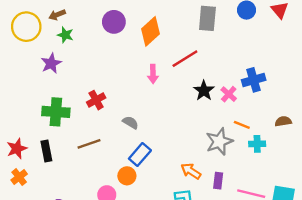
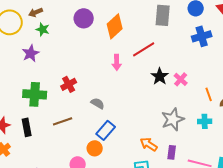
blue cross: (254, 80) -> (202, 36), moved
orange line: (242, 125) -> (209, 94), moved, turned 48

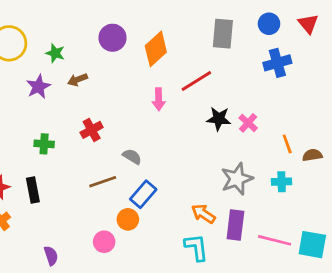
brown arrow: (36, 12) -> (78, 80), moved
black star: (160, 76) -> (219, 119), turned -30
green cross: (35, 94) -> (44, 144), size x0.6
brown line: (63, 121) -> (103, 182), moved
purple rectangle: (172, 152) -> (235, 225), size x1.5

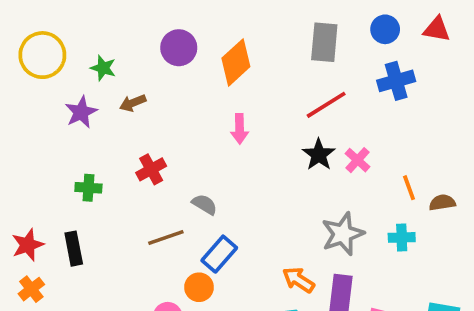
red triangle: (308, 24) -> (437, 29), turned -40
red line: (196, 81) -> (326, 105), moved
black star: (219, 119) -> (319, 155), turned 30

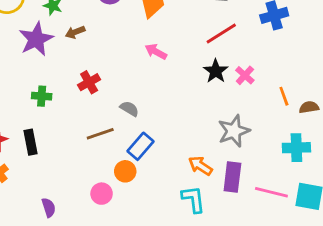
purple star: (81, 112) -> (36, 39), size x1.4
pink arrow: (240, 129) -> (156, 52), turned 120
cyan cross: (402, 237) -> (296, 148), moved, size x1.4

